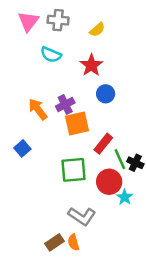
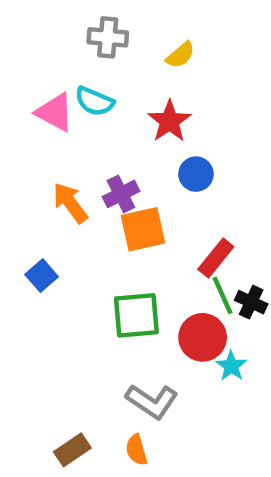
pink triangle: (28, 21) -> (55, 112), moved, turned -40
red rectangle: (103, 144) -> (216, 258), moved
brown rectangle: (54, 242) -> (72, 450), moved

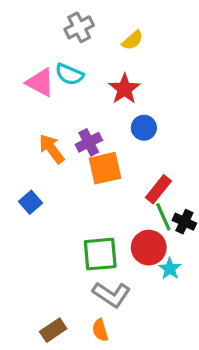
gray cross: (108, 37) -> (79, 27), turned -32
green square: (136, 315) -> (100, 254), moved

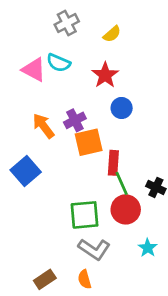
red rectangle: (158, 189) -> (113, 163), moved, turned -35
blue square: (31, 202) -> (26, 171), size x1.5
green line: (163, 217) -> (122, 183), moved
cyan star: (170, 269) -> (148, 248), moved

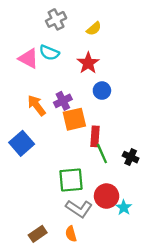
red circle: (126, 209) -> (107, 196), moved

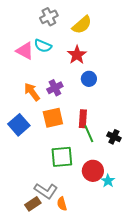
yellow semicircle: (94, 29) -> (82, 25), size x1.5
orange square: (74, 119) -> (53, 118), moved
gray L-shape: (79, 209) -> (46, 191), moved

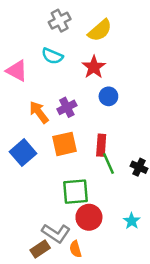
pink triangle: (25, 51) -> (17, 71), moved
red circle: (93, 171) -> (89, 217), moved

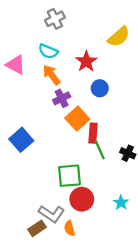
yellow semicircle: (100, 30) -> (119, 37), moved
orange arrow: (39, 112) -> (52, 75), moved
orange square: (65, 144) -> (77, 119), moved, turned -30

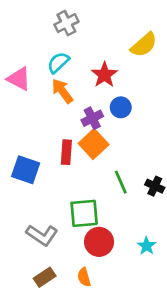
cyan semicircle: (48, 51) -> (58, 63), turned 114
purple cross: (62, 98) -> (92, 118), moved
red rectangle: (93, 133) -> (66, 152), moved
blue square: (21, 140) -> (26, 170), turned -30
gray L-shape: (52, 214) -> (42, 235), moved

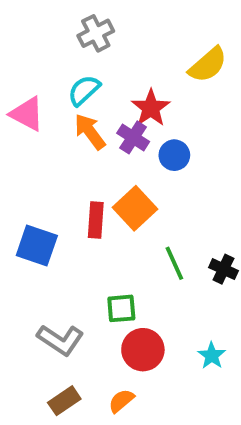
purple cross: (92, 118) -> (133, 137), moved, turned -30
green square: (84, 213) -> (121, 308), size x0.7
orange semicircle: (84, 277) -> (121, 401), turned 66

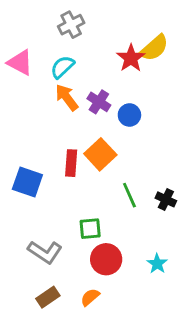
red star: (151, 108) -> (131, 58), moved
pink triangle: (27, 114) -> (20, 62), moved

